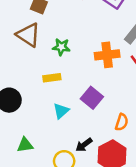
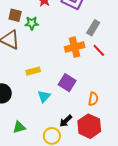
green star: (61, 47) -> (32, 23), moved

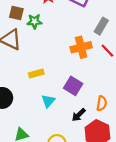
black arrow: (66, 121) -> (79, 115), moved

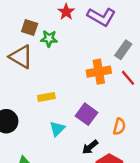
orange semicircle: (102, 103) -> (119, 126), moved

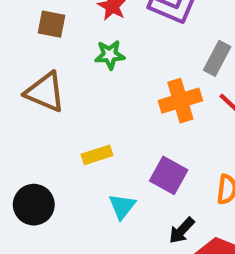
brown square: (30, 28) -> (51, 24), moved
green star: (49, 39) -> (110, 55), moved

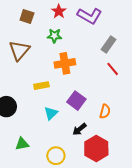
brown triangle: (45, 92) -> (19, 50), turned 40
orange cross: (180, 101) -> (65, 63), moved

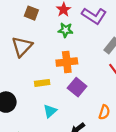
green star: (54, 36) -> (66, 30), moved
purple square: (76, 101) -> (77, 87), moved

